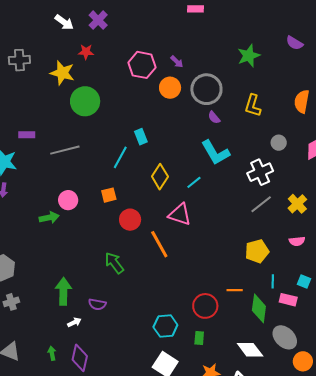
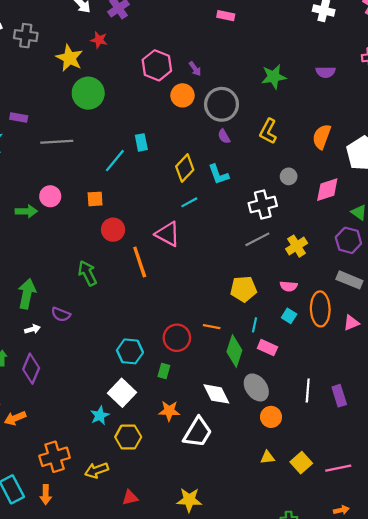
purple semicircle: (294, 43) -> (326, 72), turned -42
cyan L-shape: (215, 153) -> (218, 174), size x0.7
yellow diamond: (160, 177) -> (185, 168), moved
cyan square: (304, 282) -> (289, 316), moved

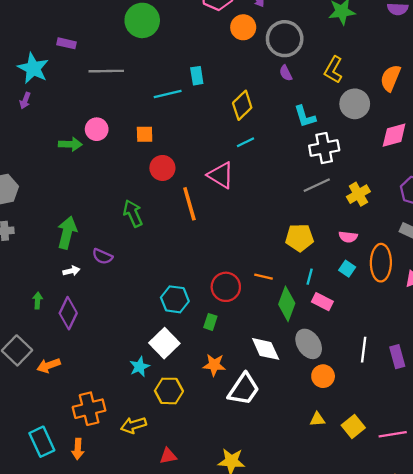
cyan line: (115, 161) -> (168, 94), turned 35
cyan L-shape: (218, 174) -> (305, 116), moved
gray circle: (289, 176) -> (355, 104), moved, size x1.6

